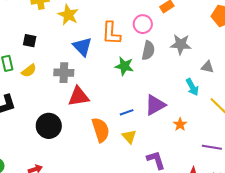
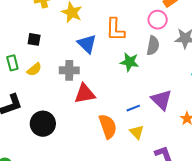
pink circle: (143, 24) -> (158, 20), moved
purple triangle: (155, 105) -> (162, 100), turned -45
black circle: (49, 126) -> (43, 124), moved

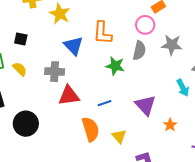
yellow semicircle: (34, 69) -> (20, 69), turned -98
blue line: (133, 108) -> (104, 103), moved

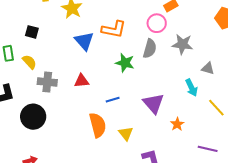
orange L-shape: (102, 33) -> (114, 29), turned -85
gray cross: (55, 72) -> (47, 82), moved
red triangle: (69, 96) -> (82, 81), moved, size x0.7

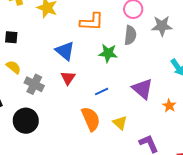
blue triangle: (84, 41) -> (65, 51), moved
red triangle: (82, 81) -> (68, 78), turned -42
gray cross: (47, 82) -> (34, 84), turned 30

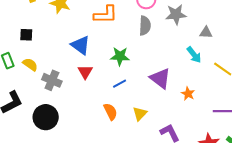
green star: (108, 53) -> (120, 56), moved
orange semicircle: (91, 119) -> (110, 112), size x0.7
yellow triangle: (120, 123) -> (140, 114), turned 35

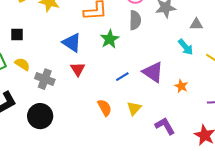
green star: (120, 56) -> (110, 39), moved, turned -30
blue line: (120, 84) -> (122, 77), moved

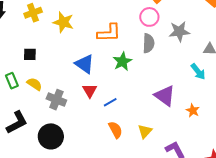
blue line: (122, 77) -> (110, 102), moved

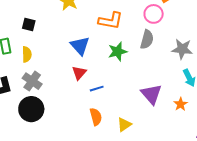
gray star: (179, 32) -> (182, 49), moved
yellow semicircle: (34, 84) -> (27, 54), turned 42
gray cross: (56, 100) -> (32, 81), moved
orange star: (193, 110) -> (181, 104), moved

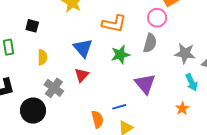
yellow semicircle: (27, 54) -> (42, 57), moved
gray cross: (32, 81) -> (54, 88), moved
blue line: (97, 89) -> (119, 107), moved
purple triangle: (151, 94) -> (145, 84), moved

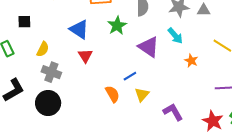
yellow semicircle: (42, 57) -> (43, 49), turned 42
cyan arrow: (192, 82) -> (175, 36), moved
gray cross: (54, 88) -> (51, 72), moved

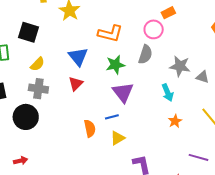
black square: (24, 22) -> (28, 32), size x1.5
purple triangle: (149, 47) -> (123, 92), moved
gray cross: (51, 72) -> (38, 89), turned -30

